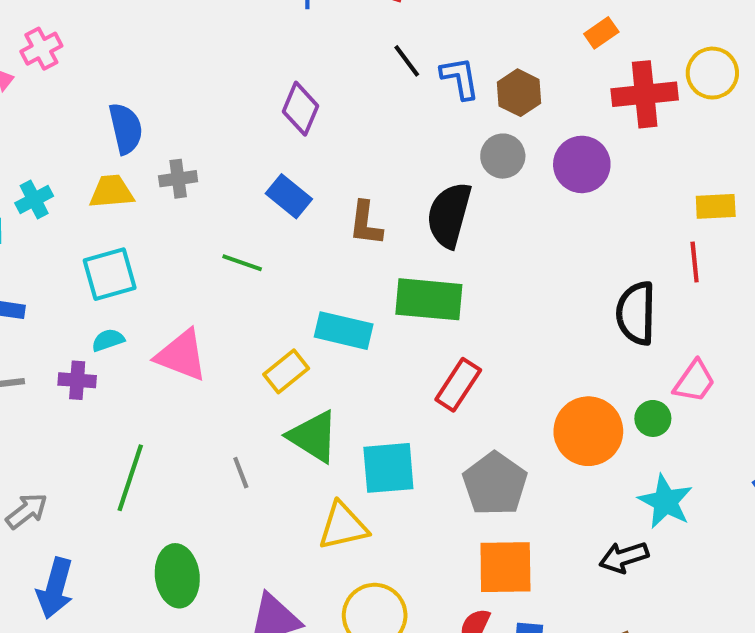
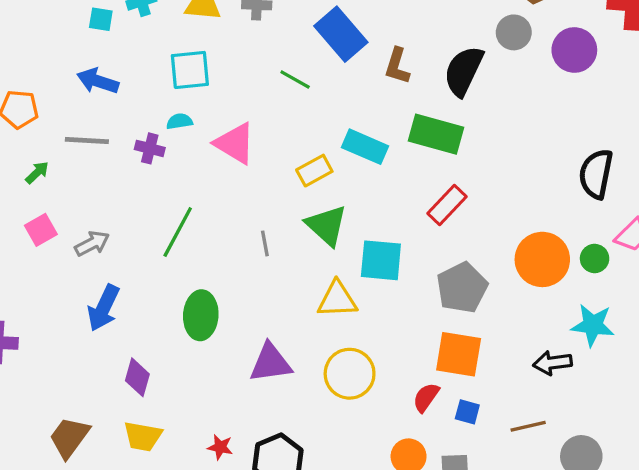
blue rectangle: (289, 196) -> (341, 34), size x1.5
cyan star: (665, 502) -> (593, 325), turned -30

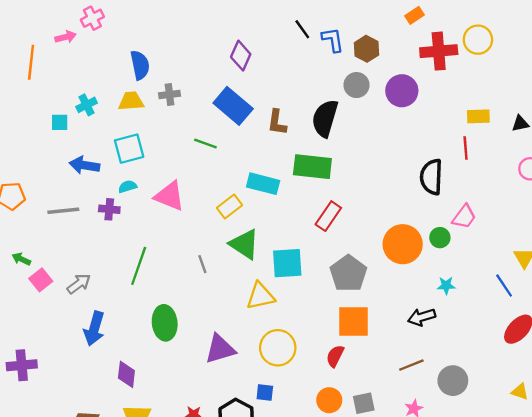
blue arrow: (98, 81) -> (84, 165), moved
green arrow: (37, 173) -> (21, 259), moved, turned -102
cyan star: (593, 325) -> (446, 285), size x0.6
blue square: (467, 412) -> (265, 393), moved

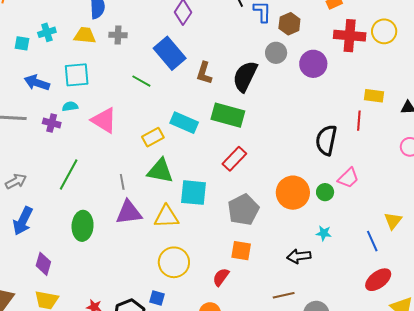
green triangle: (244, 244) -> (160, 171), turned -32
orange square: (353, 321) -> (241, 251), size x0.7
purple triangle: (220, 349) -> (129, 212), moved

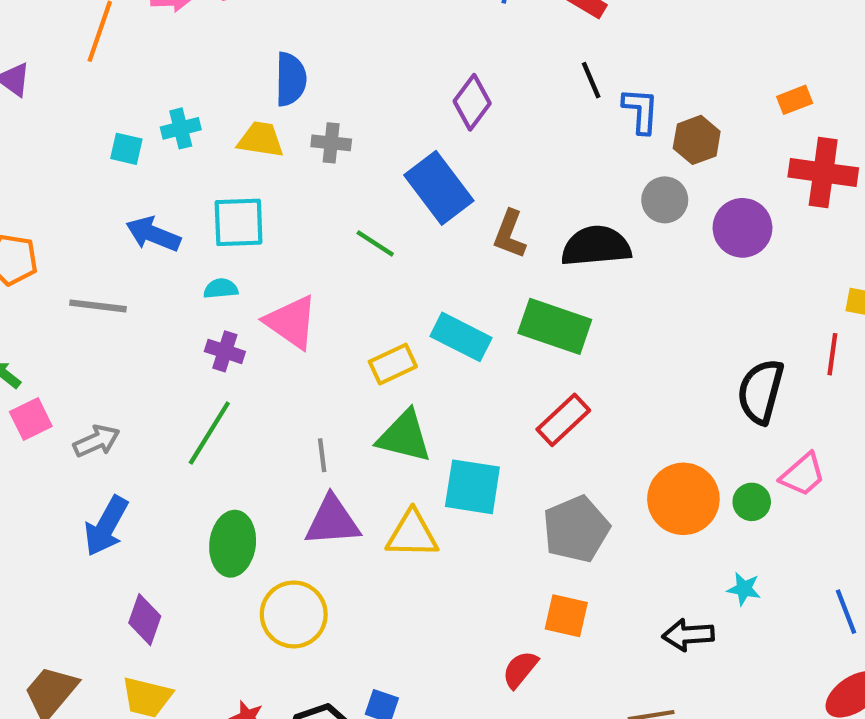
black semicircle: (245, 76) -> (596, 246), turned 56
purple cross: (52, 123) -> (225, 351), moved
yellow circle: (174, 262) -> (294, 614), moved

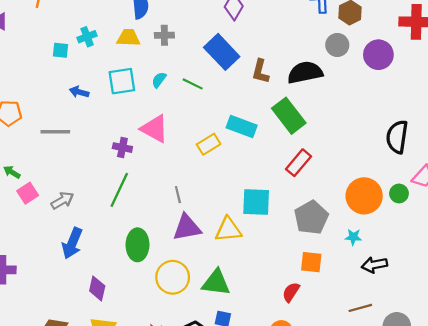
blue arrow: (153, 234) -> (79, 92), size x0.7
cyan semicircle: (221, 289) -> (159, 80), moved, turned -42
green rectangle: (555, 326) -> (289, 116), turned 40
green triangle: (404, 436) -> (216, 283), moved
cyan star: (744, 589) -> (353, 237), moved

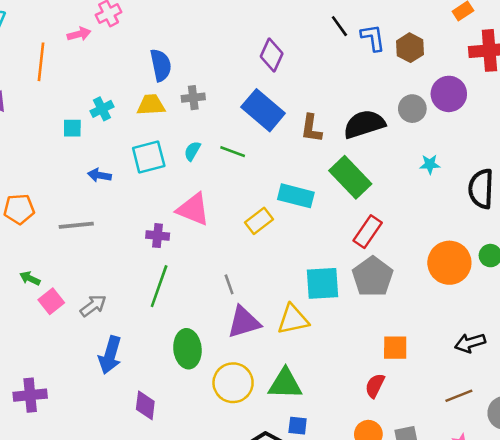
gray circle: (337, 45) -> (412, 109), moved
gray pentagon: (311, 217) -> (373, 277), moved
cyan star: (353, 237) -> (430, 164), moved

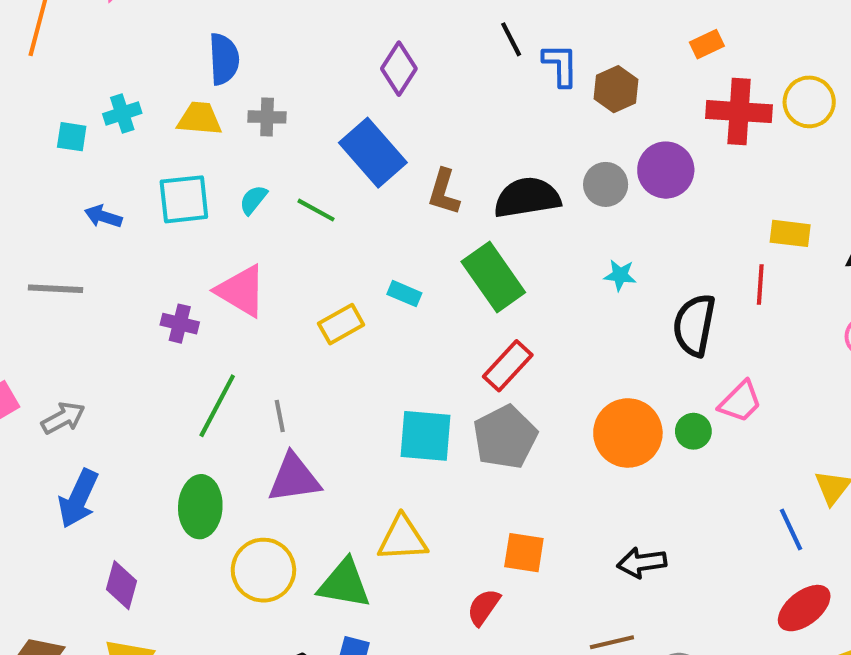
cyan rectangle: (296, 196) -> (404, 294), size x0.6
green line: (159, 286) -> (217, 406), moved
yellow triangle: (293, 319) -> (402, 538), moved

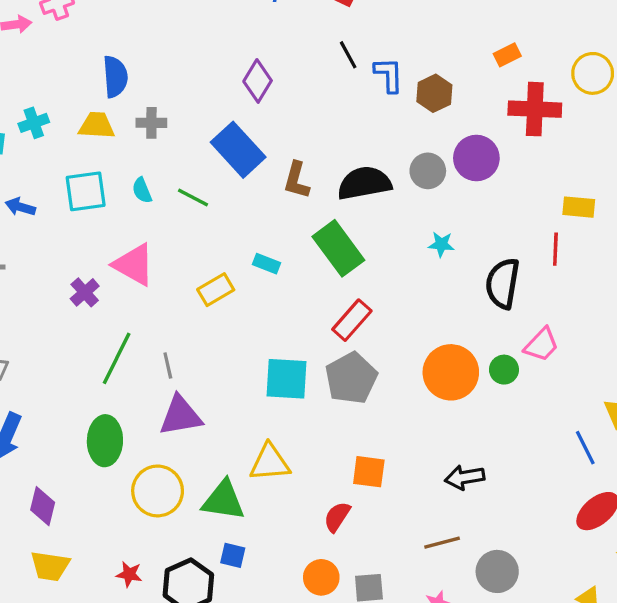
yellow circle: (809, 102) -> (593, 73), moved
cyan semicircle: (253, 200) -> (142, 190), turned -60
purple cross: (180, 324) -> (85, 292), turned 36

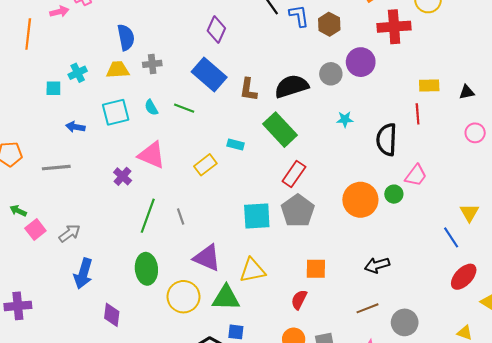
purple triangle: (181, 416) -> (207, 258), moved, turned 40

